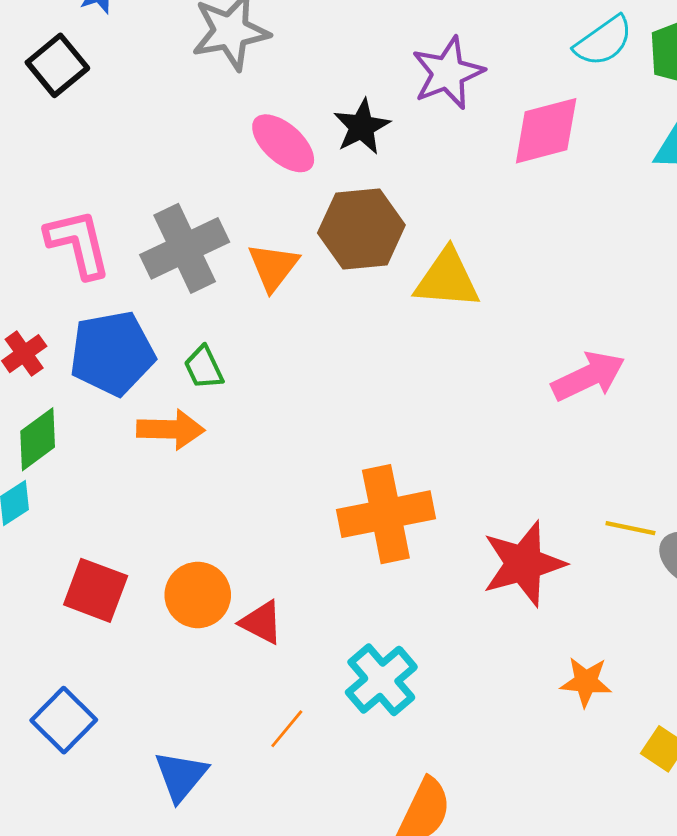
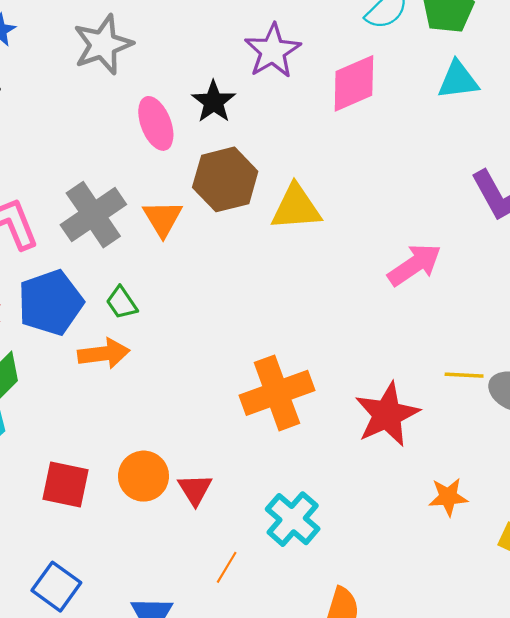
pink ellipse: (283, 143) -> (156, 123), turned 36
red triangle: (261, 622) -> (195, 489), turned 39

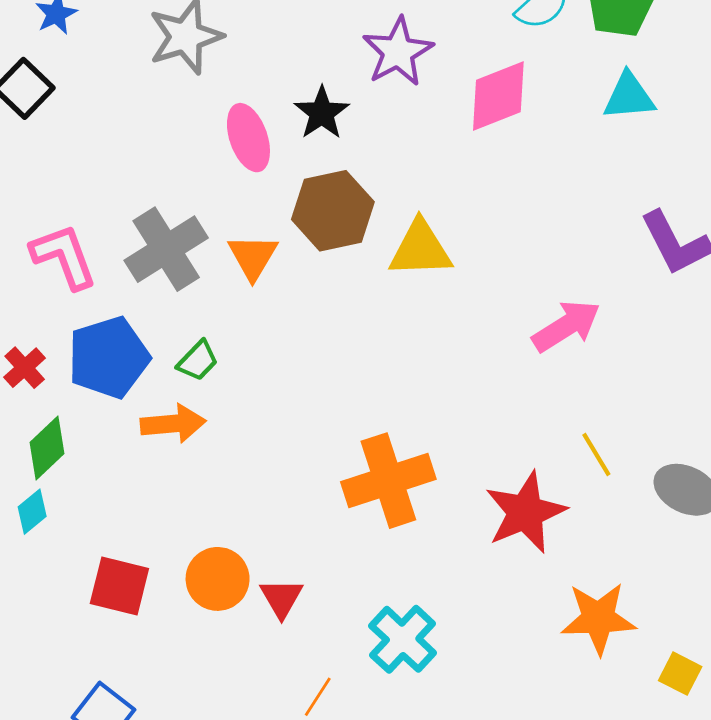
green trapezoid: (122, 303) -> (198, 361), turned -104
yellow line: (464, 375) -> (596, 454), moved, turned 54
orange star: (448, 497) -> (598, 618), size x1.5

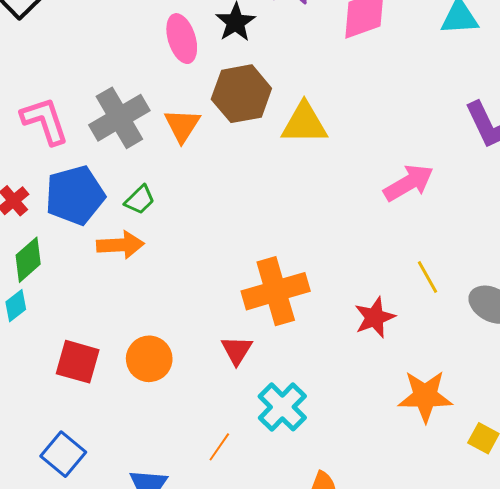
red star: (525, 512) -> (375, 317), size x0.7
red triangle: (281, 598) -> (237, 350), moved

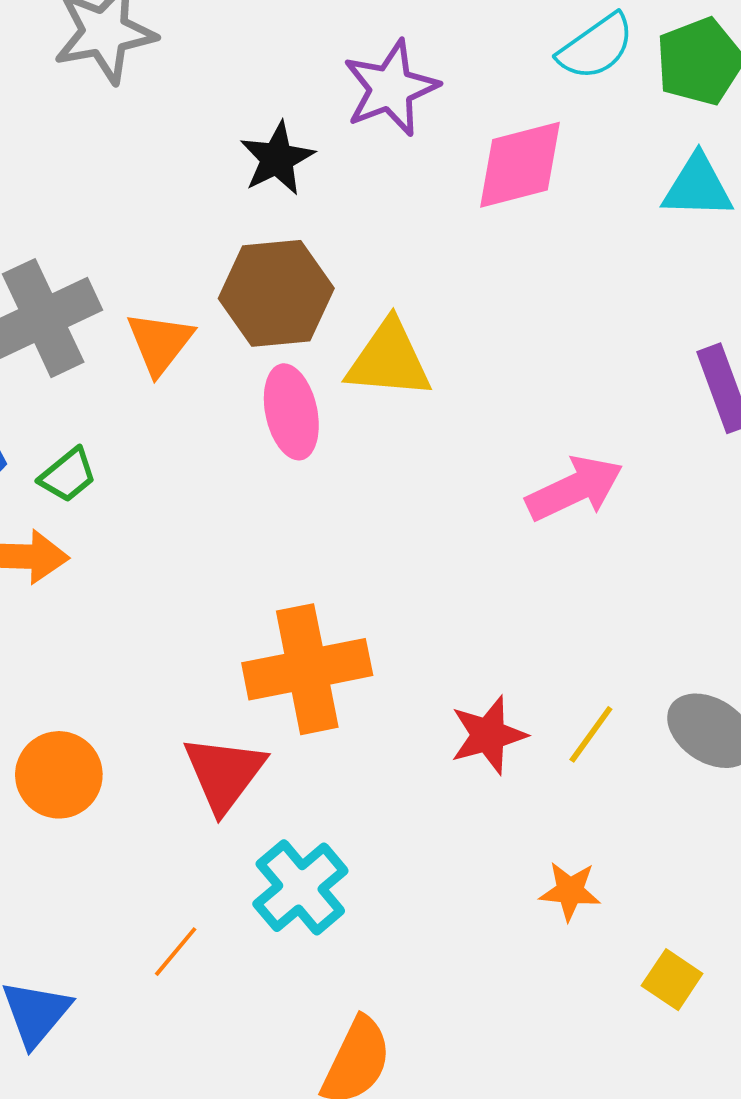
pink ellipse: (182, 39) -> (291, 412), moved
yellow line: (428, 277) -> (591, 734), moved, turned 60
red triangle: (237, 350) -> (224, 773), size x1.4
orange star: (425, 396) -> (570, 891), size x0.6

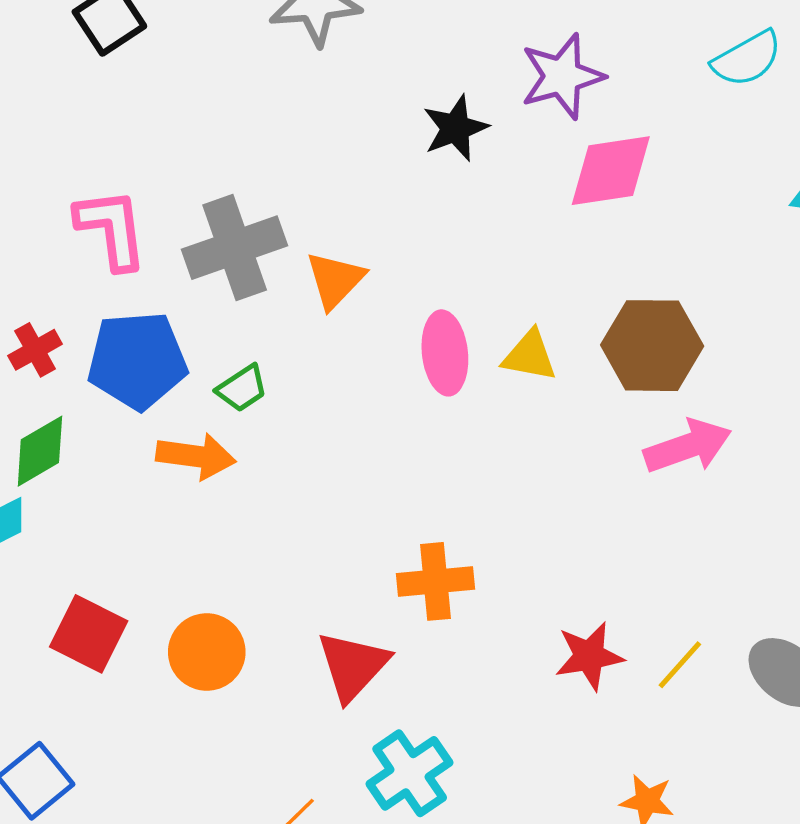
pink diamond: (520, 165) -> (611, 171), moved
brown hexagon: (276, 293) -> (652, 346), moved
yellow triangle: (389, 360) -> (530, 356), moved, size x0.7
orange cross: (307, 669) -> (435, 581), size x0.7

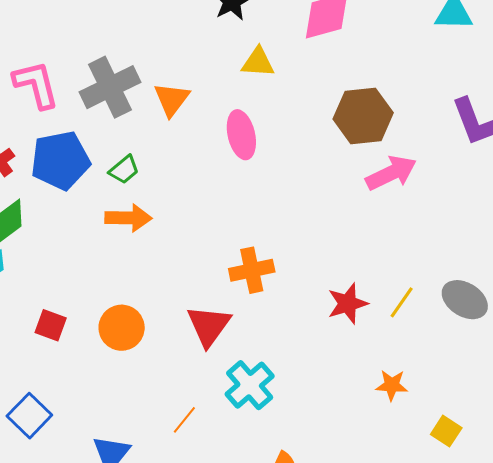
yellow triangle: (530, 356) -> (258, 62), moved
orange arrow: (196, 456) -> (128, 218), moved
red square: (89, 634) -> (51, 325), size x0.7

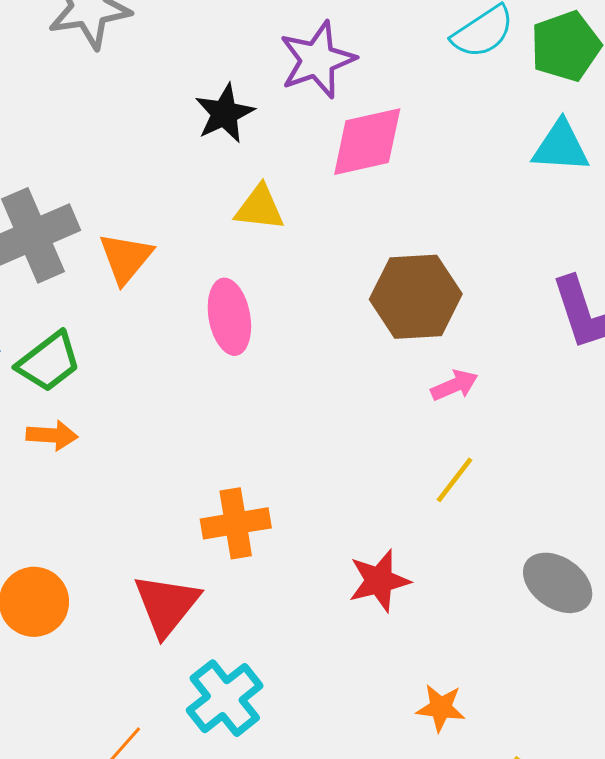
green trapezoid: (124, 170) -> (49, 362), size x1.4
pink arrow: (391, 173) -> (454, 385), size x0.6
orange arrow: (128, 218) -> (52, 435), size x0.7
yellow line: (402, 302) -> (454, 480), moved

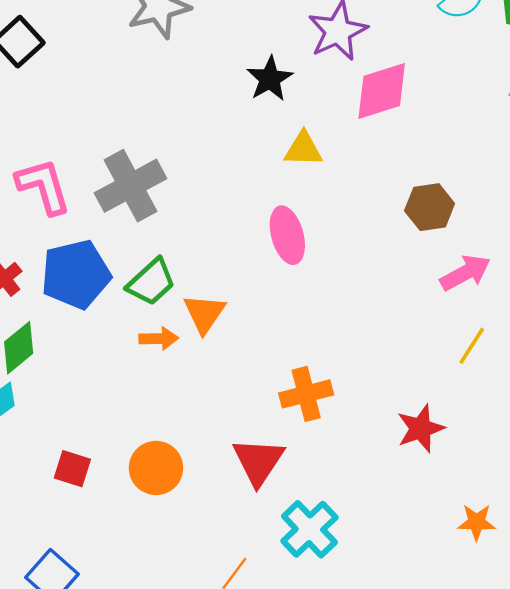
orange triangle: (126, 258) -> (204, 313), moved
brown hexagon: (416, 297) -> (430, 207), size x0.7
pink arrow: (454, 385) -> (465, 273), size x1.4

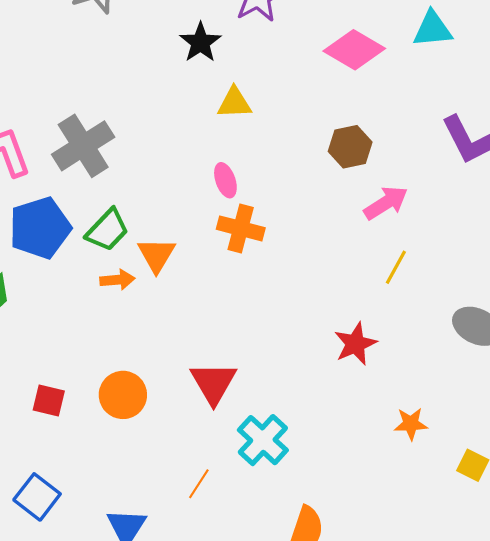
pink diamond: (382, 91) -> (354, 50), moved, turned 52
pink ellipse: (287, 235) -> (225, 180), size x0.7
orange cross: (306, 394) -> (241, 228), moved, turned 33

